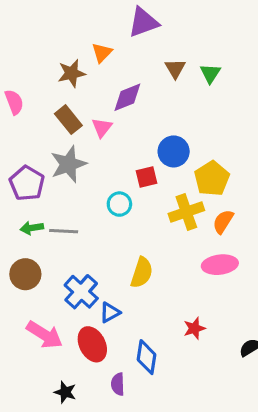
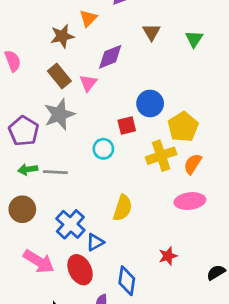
green triangle: (210, 73) -> (194, 39), moved

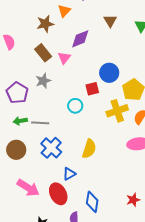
gray star: (59, 114) -> (43, 81), size x0.7
blue cross: (70, 224) -> (51, 148), moved
red star: (168, 256) -> (133, 200), moved

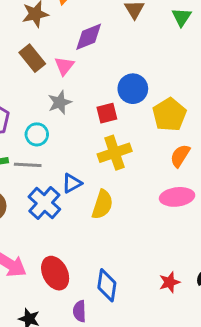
gray star: (43, 81) -> (60, 102), moved
cyan circle: (75, 106) -> (37, 134), moved
yellow cross: (117, 111) -> (115, 153), moved
blue triangle: (69, 174) -> (72, 183), moved

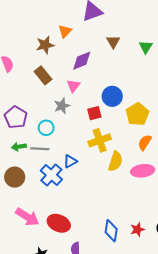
pink triangle: (64, 66) -> (73, 86), moved
yellow semicircle: (102, 205) -> (115, 161), moved
red ellipse: (55, 273) -> (59, 223), turned -40
blue diamond: (107, 285) -> (111, 231), moved

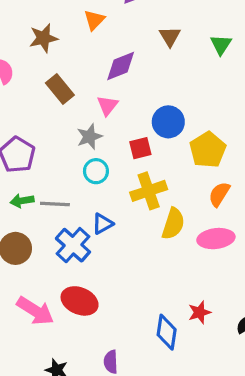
brown star: (45, 45) -> (43, 38), moved
cyan circle: (46, 128) -> (96, 171), moved
red ellipse: (59, 223) -> (80, 301), moved
red star: (137, 229) -> (200, 312), moved

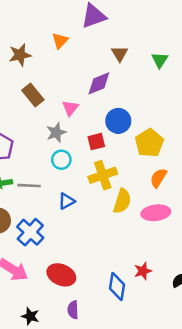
purple diamond: (121, 66) -> (99, 83), moved
blue cross: (73, 245) -> (30, 232), moved
red ellipse: (80, 301) -> (61, 275), moved

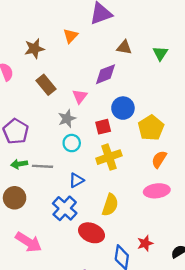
brown triangle: (120, 54) -> (124, 47), turned -49
yellow semicircle: (122, 201) -> (110, 205), moved
blue cross: (30, 232) -> (65, 208), moved
red ellipse: (61, 275) -> (91, 233), moved

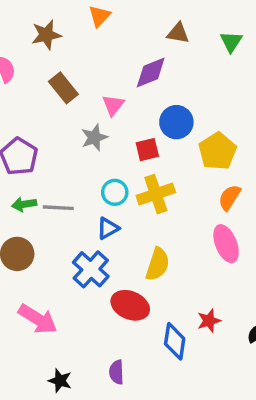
cyan circle: (72, 143) -> (115, 192), moved
pink ellipse: (157, 191) -> (226, 244), turned 75

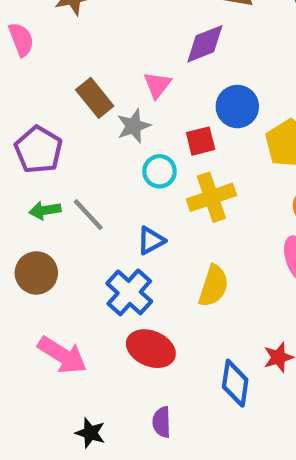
brown rectangle: (63, 88) -> (95, 98), moved
cyan circle: (115, 192) -> (160, 171), moved
gray line: (58, 208) -> (88, 215), turned 44
red ellipse: (130, 305) -> (151, 349), moved

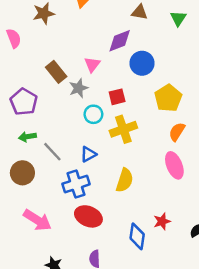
blue circle: (237, 107) -> (142, 63), moved
gray line: (88, 215) -> (52, 152), moved
blue cross: (129, 292) -> (76, 184), turned 30

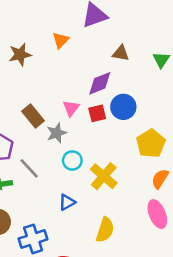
red square: (117, 97) -> (97, 113), moved
yellow cross: (123, 129) -> (104, 176), turned -30
gray line: (52, 152) -> (29, 168), moved
blue cross: (76, 184) -> (33, 239), moved

